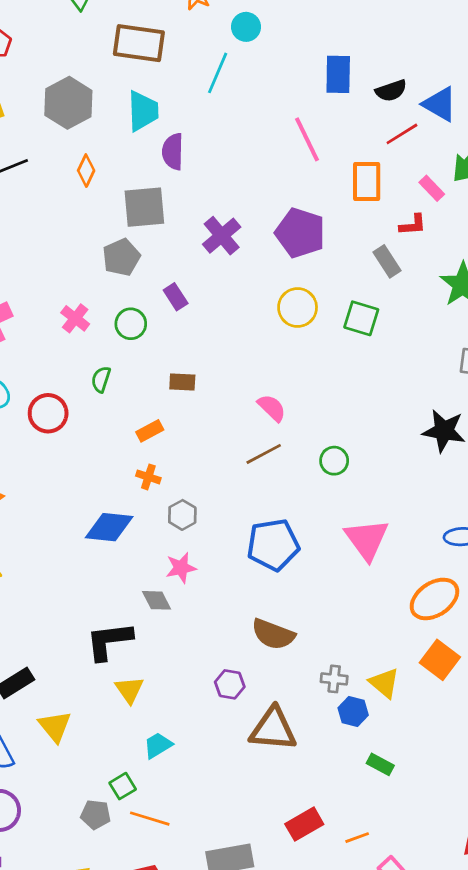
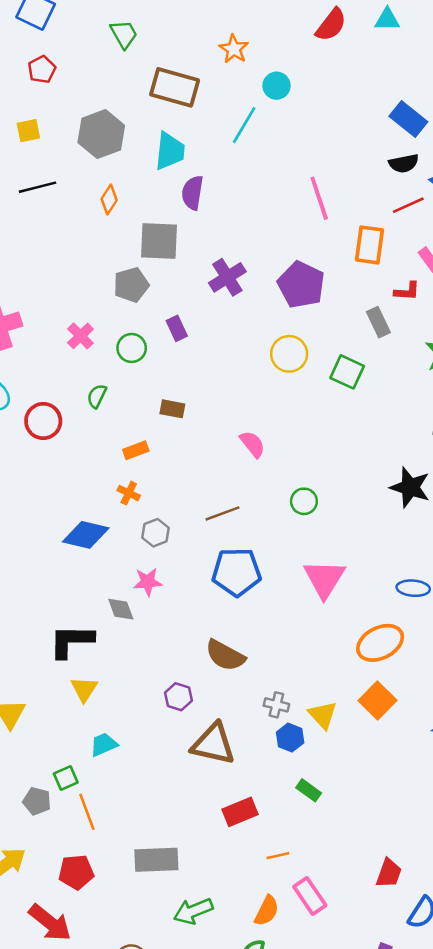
blue rectangle: (338, 74) -> (408, 119), moved, turned -60
brown line: (264, 454) -> (223, 513), moved
orange line: (150, 819) -> (87, 812), turned 45
red rectangle: (304, 824) -> (240, 812), moved

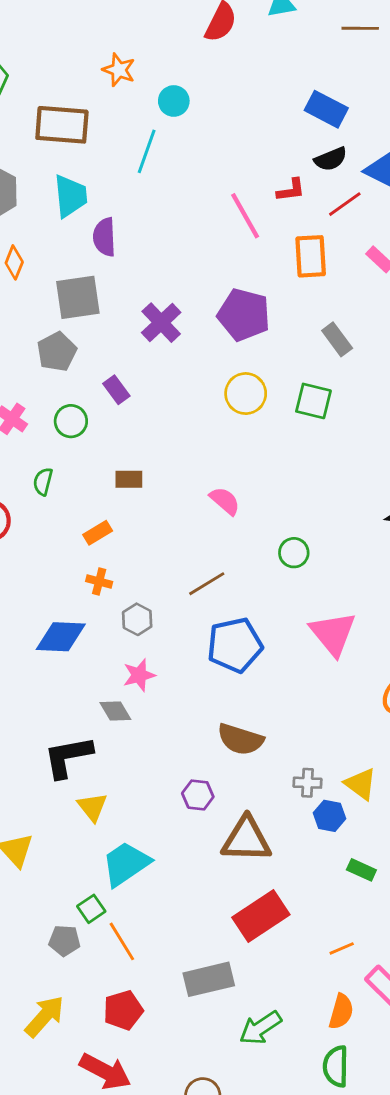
red L-shape: (407, 291) -> (291, 190), moved
cyan trapezoid: (104, 745) -> (126, 864), size x1.6
red rectangle: (240, 812) -> (261, 916), moved, size x1.4

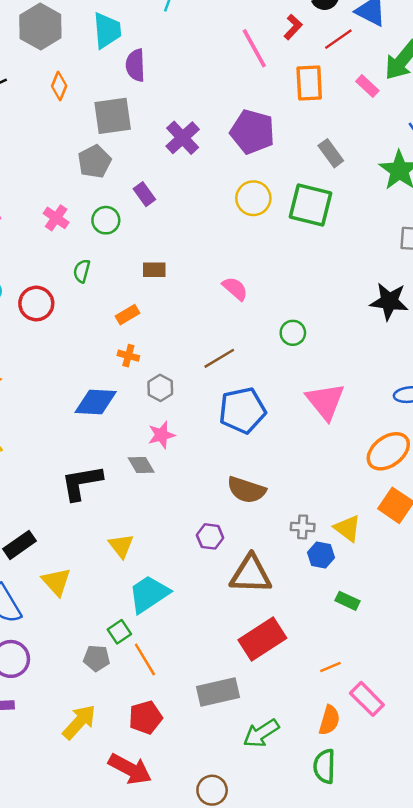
red L-shape: (291, 190) -> (293, 27), turned -40
green square: (313, 401) -> (311, 205), size x1.4
black L-shape: (68, 757) -> (82, 483), moved

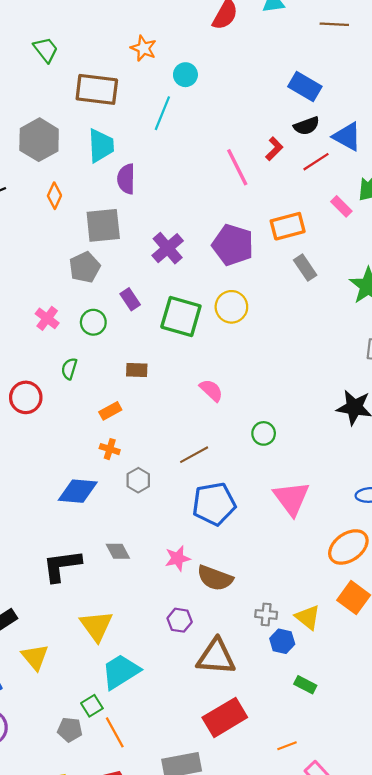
orange rectangle: (309, 83) -> (288, 226), moved, turned 76
green square: (311, 205) -> (181, 317), moved
pink star: (161, 435) -> (178, 558), moved
yellow triangle: (121, 546) -> (96, 626), size x1.4

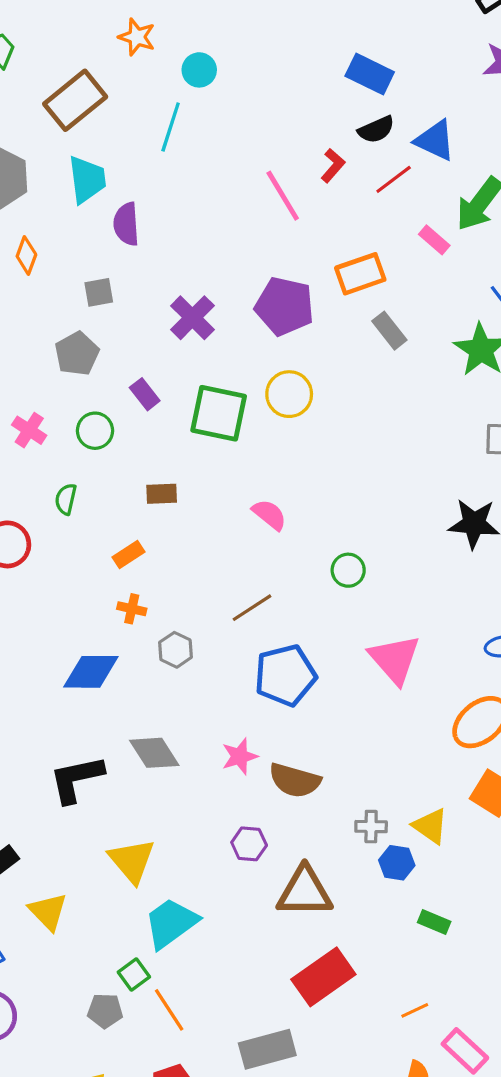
brown rectangle: (97, 89) -> (75, 100), turned -42
gray square: (103, 225) -> (99, 292), size x0.6
gray diamond: (118, 551) -> (154, 753), size x1.4

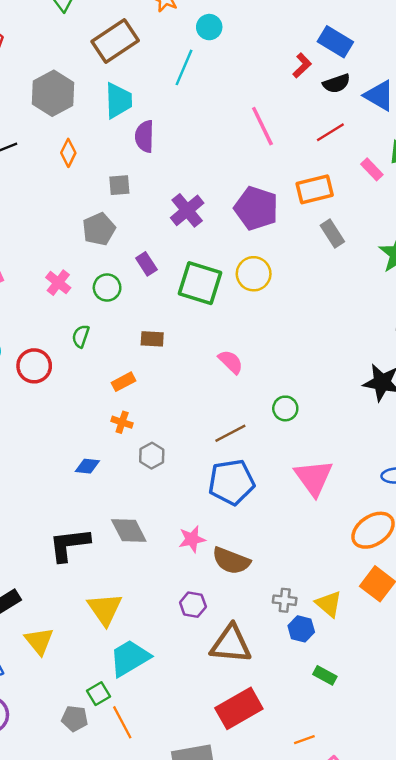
red L-shape: (333, 166) -> (302, 65), moved
red line: (394, 179) -> (330, 132), moved
brown line: (252, 608) -> (230, 433), moved
blue diamond: (91, 672) -> (87, 466), size x0.6

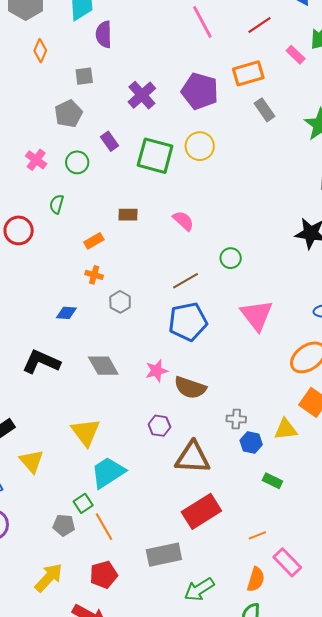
brown rectangle: (152, 339) -> (128, 215), moved
black L-shape: (69, 545) -> (41, 362), moved, turned 33
yellow triangle: (329, 604) -> (286, 429), moved, turned -45

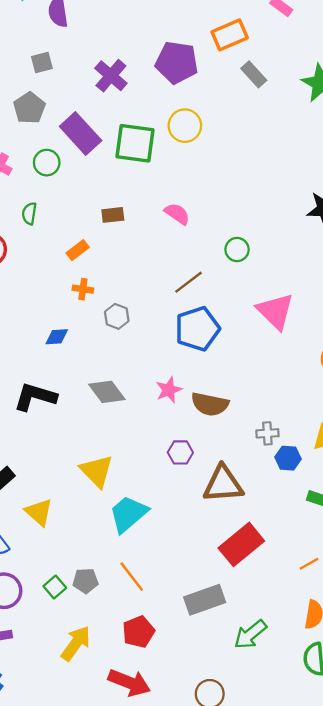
purple rectangle: (109, 141) -> (81, 133), size x1.8
green square: (83, 503) -> (55, 587), moved

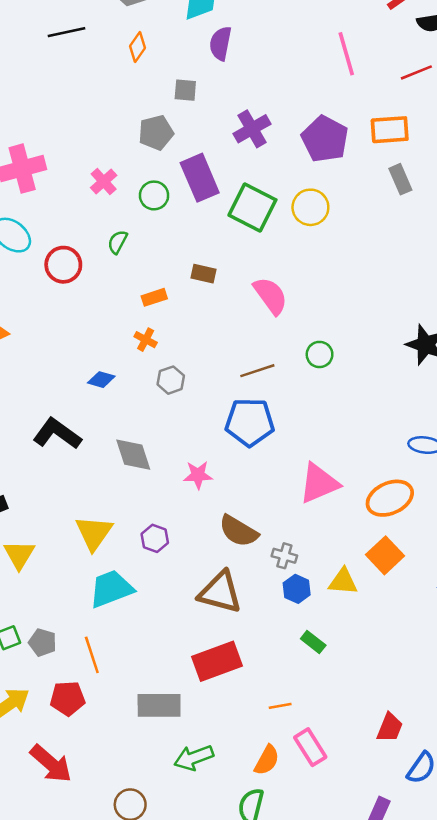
pink semicircle: (177, 214) -> (271, 296), size x1.4
pink triangle: (275, 311) -> (319, 483), moved, turned 33
brown semicircle: (210, 404) -> (238, 531), moved
purple hexagon: (180, 452) -> (155, 538), moved
red pentagon: (138, 632) -> (68, 698), moved

